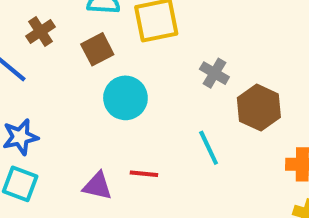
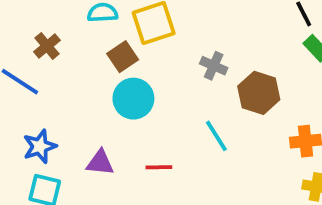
brown square: (97, 49) -> (123, 57), moved
purple triangle: (97, 186) -> (100, 163), moved

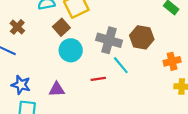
gray cross: (214, 66) -> (109, 40), moved, size x1.6
blue star: (40, 146) -> (21, 85), turned -30
red line: (159, 167) -> (98, 79), moved

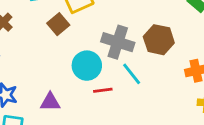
cyan circle: (71, 50) -> (87, 66), moved

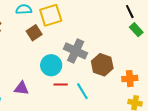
brown hexagon: (159, 40) -> (102, 65), moved
cyan line: (132, 74) -> (82, 91), moved

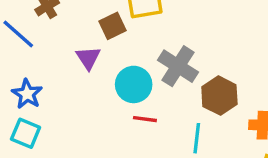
purple triangle: (21, 88) -> (88, 58), moved, turned 42
cyan line: (82, 91) -> (197, 138), moved, turned 30

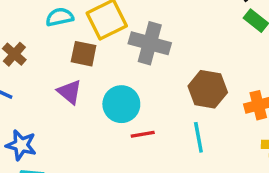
brown square: (113, 26) -> (84, 54), turned -36
gray cross: (178, 66) -> (150, 43), moved

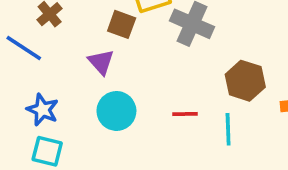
cyan circle: (121, 104) -> (116, 111), moved
red line: (143, 134) -> (185, 114), moved

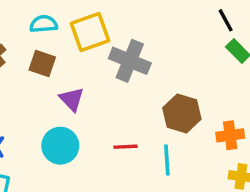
brown square: (122, 24) -> (42, 63), moved
purple triangle: (101, 62) -> (72, 99), moved

